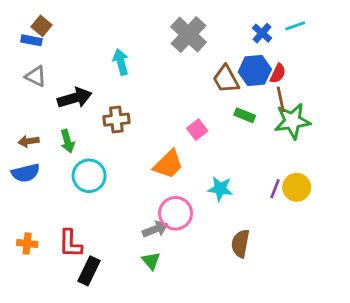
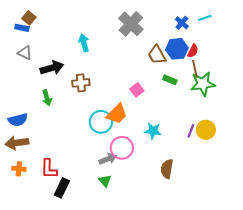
brown arrow: (29, 141) -> (17, 143), moved, size x1.6
cyan circle: (89, 176) -> (101, 122), moved

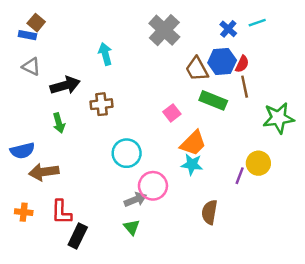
green rectangle: (170, 80) -> (213, 100), size x1.5
green star: (203, 84) -> (278, 118), moved
orange trapezoid: (117, 114) -> (193, 143), moved
purple line: (191, 131) -> (240, 176), moved
brown arrow: (17, 143) -> (44, 172), moved

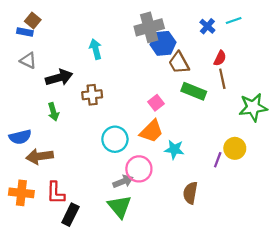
gray cross: (164, 30) -> (149, 27), turned 32
blue hexagon: (222, 62) -> (163, 43), moved
orange trapezoid: (193, 143) -> (151, 131), moved
orange cross: (24, 212) -> (21, 193), size x1.5
green triangle: (132, 227) -> (120, 207), size x1.6

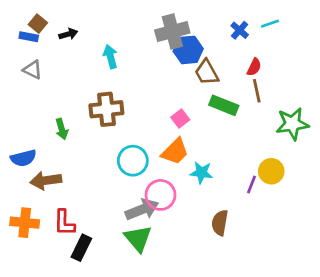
black arrow: (59, 78) -> (68, 34), moved, size x0.6
brown cross: (92, 95) -> (106, 109), size x1.4
gray arrow: (123, 181) -> (142, 209), size x1.4

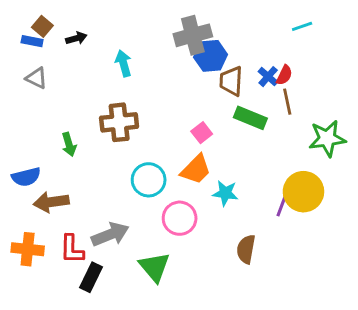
blue cross: (240, 30) -> (268, 77), moved
brown trapezoid: (207, 72) -> (231, 81), turned 32
yellow circle: (271, 171) -> (303, 192), size x1.4
gray arrow: (142, 209) -> (110, 234), moved

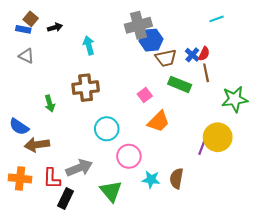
brown trapezoid: (231, 81) -> (166, 58), turned -105
orange trapezoid: (196, 170) -> (158, 121), moved
blue semicircle: (26, 177) -> (19, 127), turned 48
cyan star: (225, 193) -> (151, 180), moved

